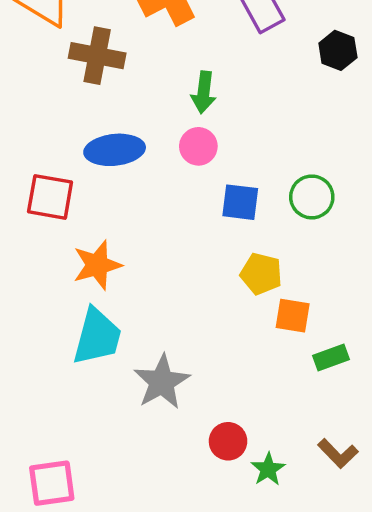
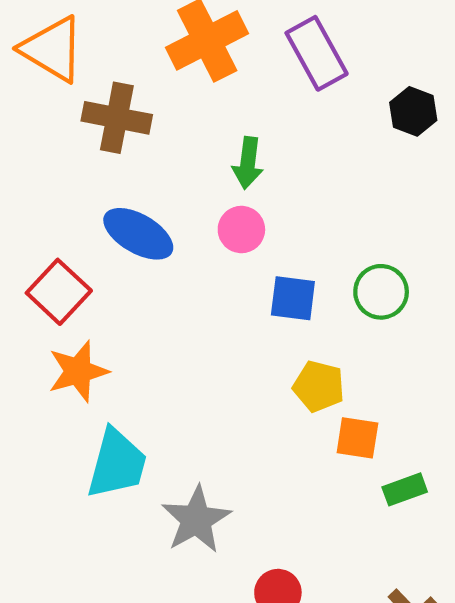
blue ellipse: (115, 150) -> (138, 234), turned 36
red square: (50, 197) -> (59, 292), turned 33
orange star: (97, 265) -> (78, 371), moved

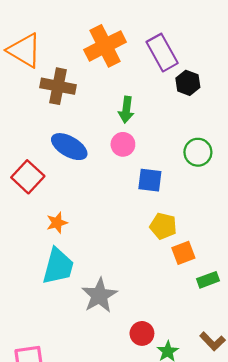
black hexagon: (413, 111) -> (188, 83), moved
green circle: (381, 292) -> (198, 152), moved
orange star: (78, 371) -> (57, 223), moved, size x0.7
orange square: (357, 438) -> (183, 253), turned -30

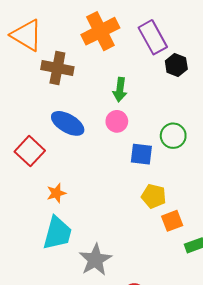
green circle: (198, 152) -> (173, 136), moved

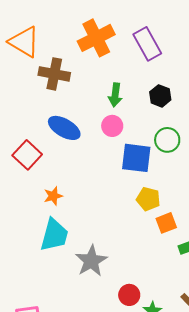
black hexagon: (176, 65) -> (160, 96), moved
blue square: (141, 154) -> (136, 158), size x1.4

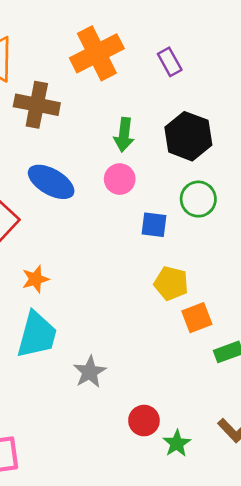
purple rectangle: (147, 44) -> (170, 62), size x0.6
black hexagon: (160, 96) -> (188, 136), size x1.5
blue square: (136, 158) -> (154, 225), size x0.6
gray star: (91, 261) -> (90, 372), size x0.7

